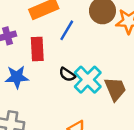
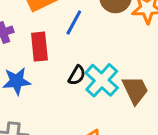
black semicircle: (67, 74) -> (77, 75), turned -91

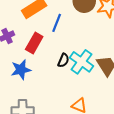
red rectangle: (39, 47) -> (34, 43), turned 42

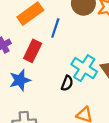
black semicircle: (63, 60) -> (67, 83), moved

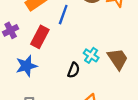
cyan cross: (84, 68) -> (91, 55), size x0.6

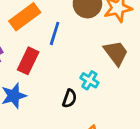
brown trapezoid: (118, 59) -> (116, 53), moved

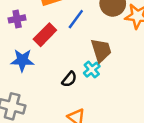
brown trapezoid: (116, 53) -> (101, 50), moved

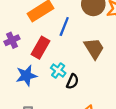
cyan cross: (92, 70) -> (58, 70), moved

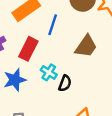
brown trapezoid: (94, 48) -> (86, 46), turned 70

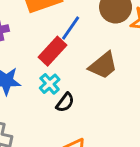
red rectangle: (28, 49) -> (52, 51), moved

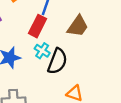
black semicircle: (65, 102) -> (57, 61), size x1.6

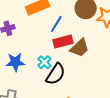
red rectangle: (38, 26) -> (63, 42), moved, turned 36

